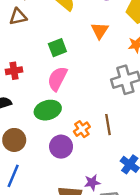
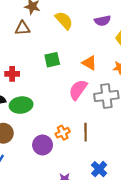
orange triangle: (100, 31) -> (89, 63), moved, turned -42
pink semicircle: (57, 79) -> (78, 90), moved
green ellipse: (48, 110) -> (21, 105), moved

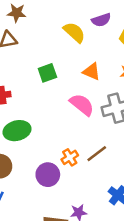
yellow semicircle: (64, 20) -> (74, 32), moved
pink semicircle: (78, 90) -> (82, 105), turned 100
brown line: (86, 132) -> (97, 154), turned 60

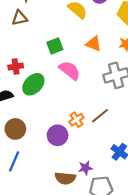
pink semicircle: (82, 105) -> (70, 70), moved
green ellipse: (17, 131) -> (33, 84), moved, turned -30

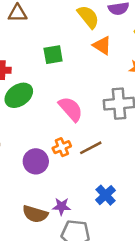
orange triangle: (94, 44) -> (102, 45), moved
pink semicircle: (70, 70) -> (71, 109), moved

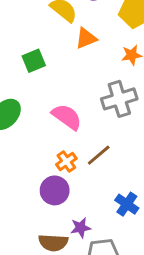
orange triangle: (102, 45) -> (86, 38), turned -42
purple circle: (36, 161) -> (55, 190), moved

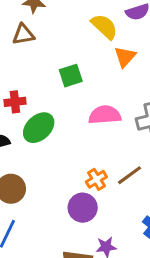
orange triangle: (86, 38) -> (125, 57), turned -30
pink semicircle: (67, 117) -> (105, 115), moved, turned -44

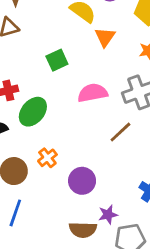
brown line: (129, 175) -> (120, 132), moved
orange cross: (96, 179) -> (47, 158), moved

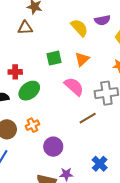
orange triangle: (105, 37) -> (82, 59), moved
pink semicircle: (93, 93) -> (74, 86), turned 40

